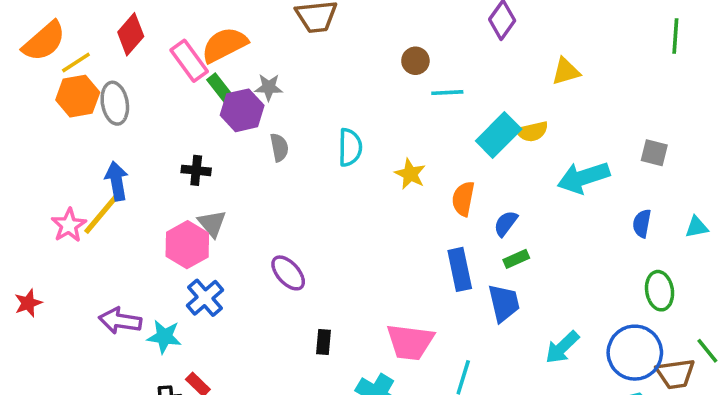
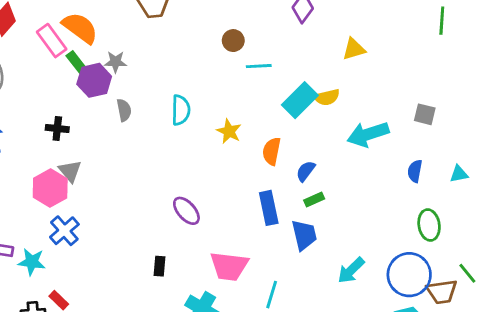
orange semicircle: (224, 45) -> (80, 28), turned 63
purple ellipse: (288, 273) -> (186, 211), moved

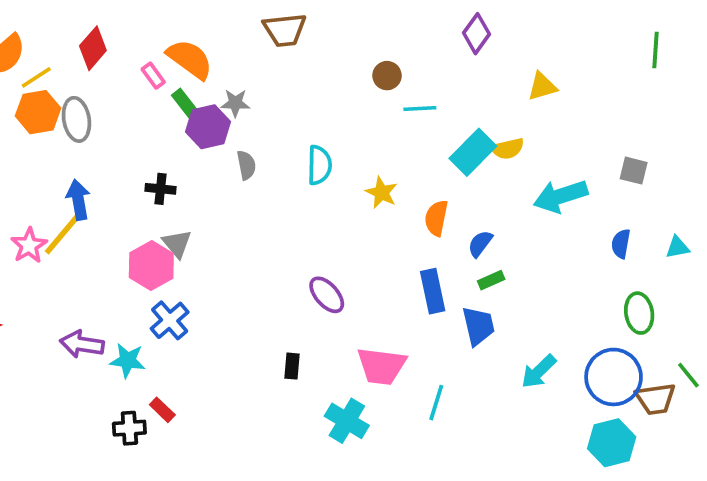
pink rectangle: (52, 41) -> (153, 76), size x0.6

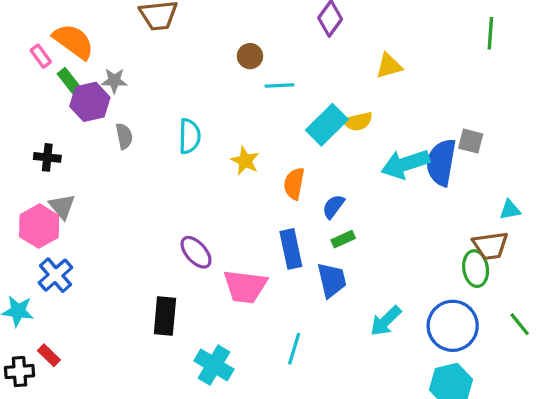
blue semicircle: (621, 244) -> (441, 162), moved, size x1.8
black rectangle: (292, 366) -> (165, 316), size x1.6
pink trapezoid: (382, 366) -> (245, 287), moved
brown trapezoid: (656, 399) -> (490, 246), moved

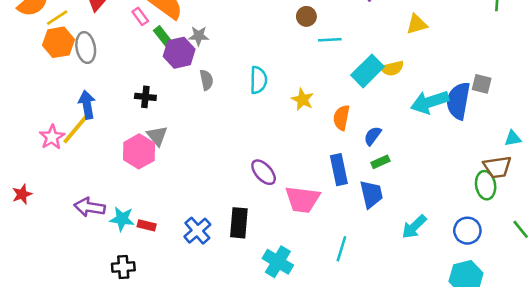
blue cross: (55, 275) -> (197, 231), moved
blue circle: (453, 326) -> (467, 231), size x0.7
red rectangle: (49, 355) -> (147, 225), moved, turned -30

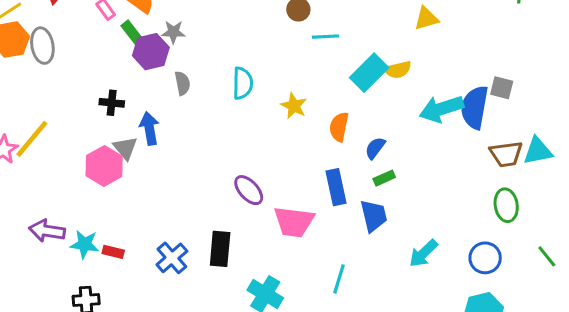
blue arrow: (87, 105) -> (149, 128), moved
cyan triangle: (513, 138) -> (538, 151), size x1.5
brown trapezoid: (497, 167) -> (506, 154), moved

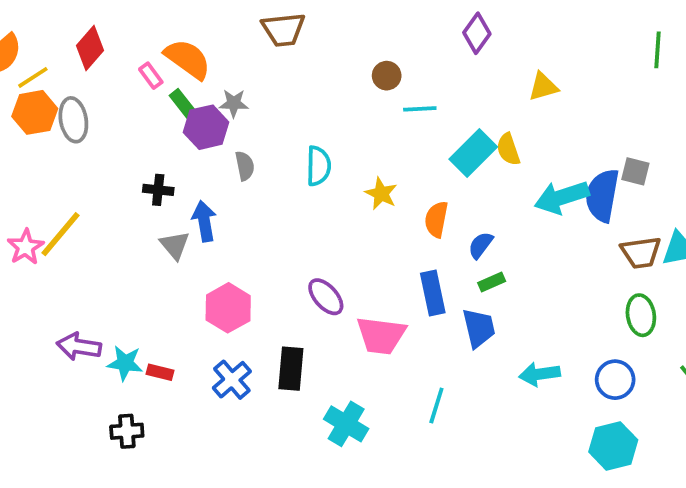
yellow semicircle: (398, 70) -> (508, 149), turned 84
pink hexagon: (104, 166) -> (228, 308), moved
cyan arrow: (423, 253) -> (540, 374), turned 36

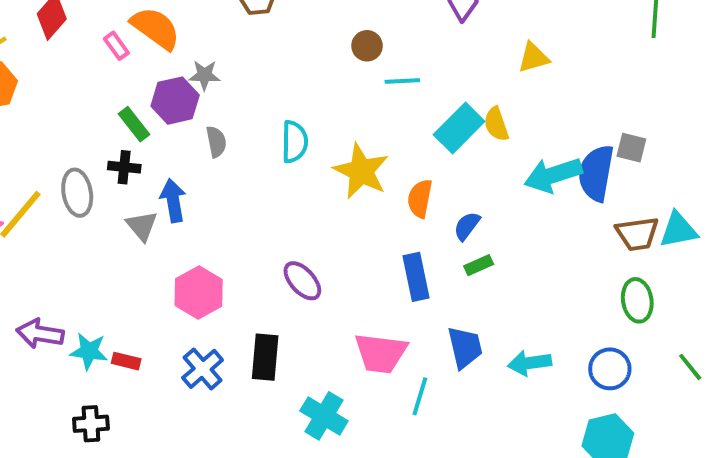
green rectangle: (184, 105) -> (134, 124), moved
gray ellipse: (73, 120) -> (77, 193), moved
yellow star: (381, 194) -> (361, 171), size x1.6
blue trapezoid: (479, 328) -> (465, 347), moved
pink trapezoid: (381, 335) -> (381, 353), moved

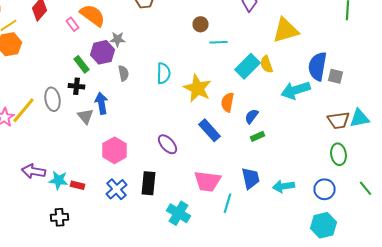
yellow triangle: (533, 58) -> (286, 30), size x1.6
blue semicircle: (596, 173) -> (318, 66), moved
blue rectangle: (416, 277) -> (210, 130), moved, turned -30

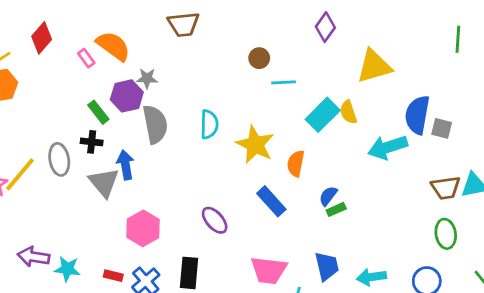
gray semicircle: (124, 73) -> (155, 124), size x1.8
gray triangle: (86, 116) -> (104, 182), size x1.4
blue semicircle: (252, 116) -> (328, 196), moved
red rectangle: (78, 185) -> (113, 276), moved

